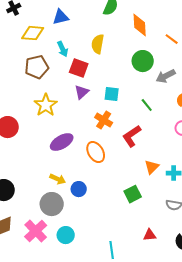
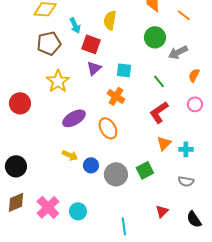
red L-shape: (132, 136) -> (159, 112), moved
gray circle: (52, 204) -> (116, 174), moved
red triangle: (150, 235) -> (162, 211), turned -40

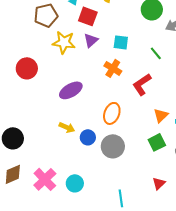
yellow star: (58, 81) -> (64, 42), moved, turned -30
red circle: (20, 103) -> (27, 68), moved
red L-shape: (159, 112) -> (142, 84), moved
orange ellipse: (108, 128) -> (112, 113), moved, turned 50
green square: (145, 170) -> (157, 142), moved

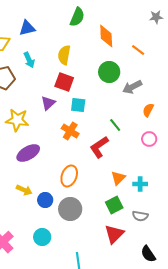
red square: (88, 16) -> (64, 82), moved
yellow star: (64, 42) -> (17, 120), moved
green line: (156, 53) -> (115, 125), moved
cyan circle: (75, 183) -> (42, 237), moved
red triangle: (159, 183) -> (114, 234), moved, size x1.5

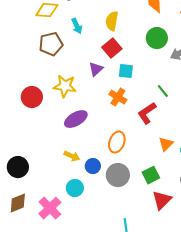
red square: (64, 82) -> (112, 48), turned 30
green square: (114, 205) -> (151, 175), moved
cyan circle: (42, 237) -> (75, 188), moved

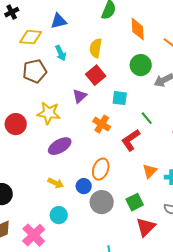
cyan square: (126, 71) -> (120, 98), moved
blue circle: (93, 166) -> (84, 186), moved

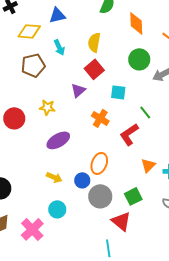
yellow star: (49, 113) -> (47, 107), size x0.7
red triangle: (146, 227) -> (121, 221), moved, turned -35

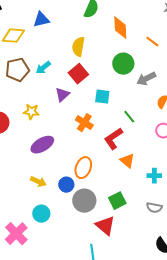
cyan arrow: (59, 47) -> (43, 68), moved, turned 77
orange triangle: (148, 165) -> (127, 161), moved, turned -35

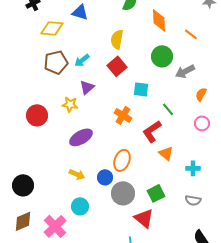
blue triangle: (41, 20) -> (80, 12), turned 30
purple triangle: (62, 95) -> (87, 87), moved

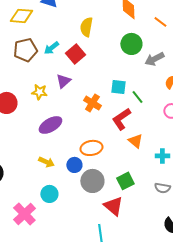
red square: (117, 66) -> (75, 54), moved
purple triangle: (87, 87) -> (63, 81), moved
cyan square: (141, 89) -> (118, 87), moved
orange ellipse: (122, 160) -> (91, 148), turned 60

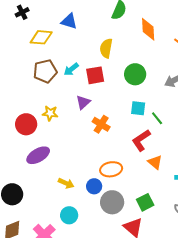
green circle: (131, 44) -> (135, 74), moved
red square: (75, 54) -> (95, 75), turned 30
yellow star: (39, 92) -> (50, 113), moved
orange cross: (92, 103) -> (101, 124), moved
purple ellipse: (50, 125) -> (38, 155), moved

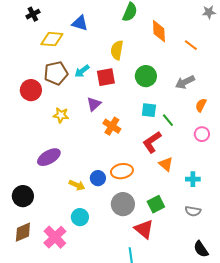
red circle: (26, 124) -> (31, 90), moved
blue circle: (94, 186) -> (98, 178), moved

